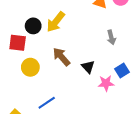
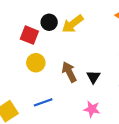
brown arrow: (61, 57) -> (69, 72), moved
pink star: (106, 83) -> (92, 109), moved

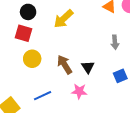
black circle: (49, 22) -> (28, 12), moved
pink star: (92, 109) -> (79, 91), moved

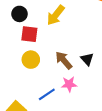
red square: (24, 33) -> (29, 34), moved
pink star: (79, 91) -> (69, 84), moved

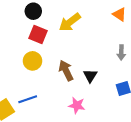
pink star: (69, 84) -> (77, 105), moved
blue line: (47, 94) -> (28, 99), moved

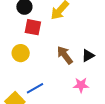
yellow circle: (32, 61) -> (21, 53), moved
black triangle: (90, 76) -> (88, 56), turned 40

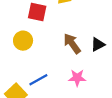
pink star: (81, 85) -> (77, 78), moved

